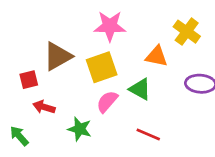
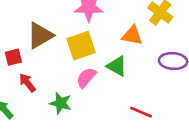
red arrow: (44, 107) -> (27, 83), turned 36
red line: (148, 135) -> (141, 112), moved

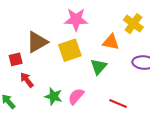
green triangle: (117, 66) -> (99, 67), turned 42
pink semicircle: (86, 78) -> (76, 96), moved

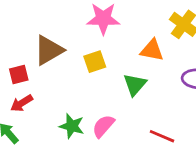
yellow square: (70, 50) -> (95, 62), size x0.7
red arrow: (27, 80) -> (22, 103), moved, turned -84

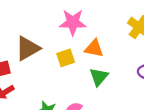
orange triangle: (152, 50) -> (94, 48), moved

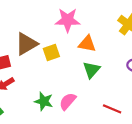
yellow square: (66, 58) -> (51, 52), moved

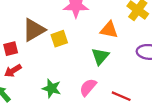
orange triangle: (87, 44) -> (109, 30), moved
pink semicircle: (68, 101) -> (88, 87), moved

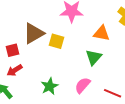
yellow square: (59, 39) -> (57, 41), turned 35
green star: (52, 88) -> (50, 86), turned 30

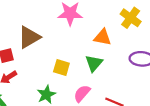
yellow square: (57, 41) -> (61, 68), moved

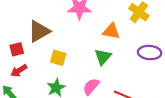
yellow square: (61, 68) -> (58, 58), moved

